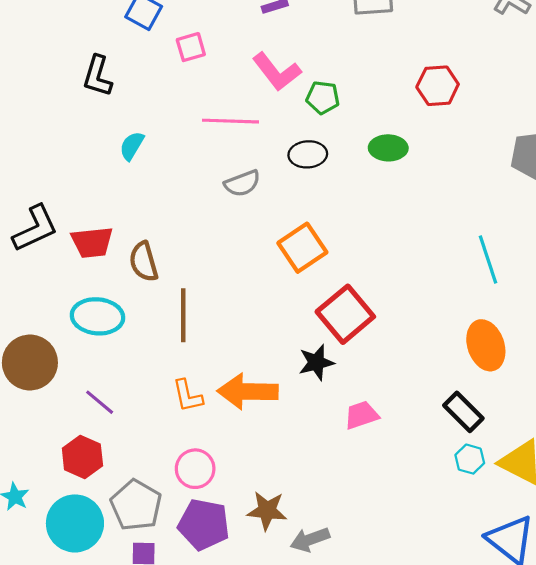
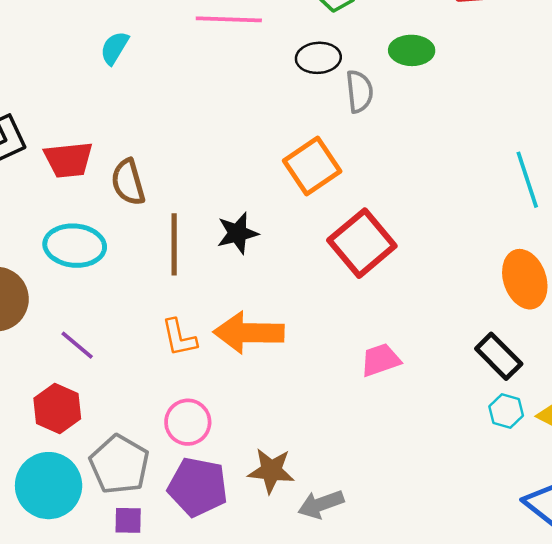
gray semicircle: (242, 183) -> (359, 91), moved, turned -75
black star: (316, 363) -> (238, 233), moved

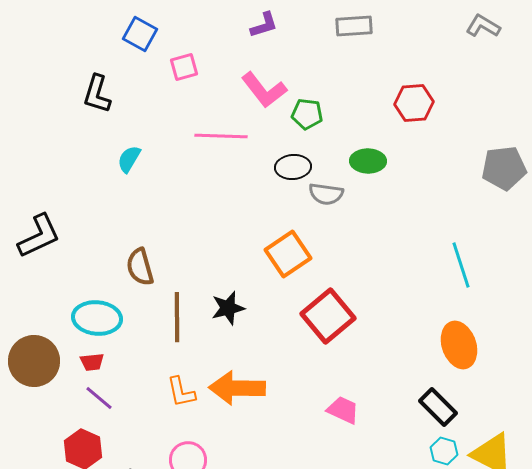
gray semicircle: (359, 91) -> (326, 194), turned 104
red trapezoid: (68, 160) -> (92, 362), moved, size x0.6
pink trapezoid: (381, 360) -> (343, 410), turned 44

